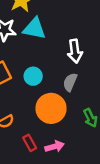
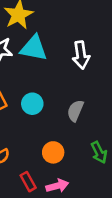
white arrow: (75, 51) -> (81, 55), moved
orange circle: (51, 108) -> (53, 152), moved, size x0.6

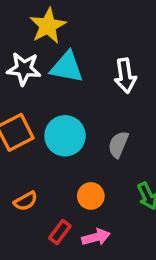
cyan circle: (32, 104) -> (65, 136), size x1.5
red rectangle: (28, 182) -> (60, 232), turned 66

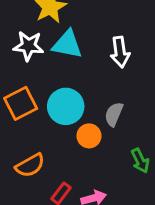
orange circle: (91, 196) -> (89, 136), moved
orange semicircle: (26, 201) -> (30, 165), size x1.4

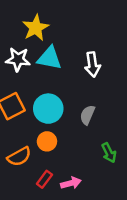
orange circle: (89, 136) -> (47, 141), moved

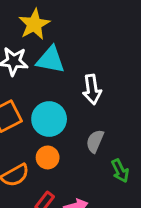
white arrow: (92, 64) -> (92, 89), moved
gray semicircle: (87, 115) -> (95, 141), moved

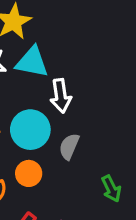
white arrow: (92, 89) -> (61, 96), moved
gray semicircle: (95, 141) -> (69, 146), moved

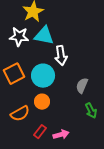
gray semicircle: (69, 146) -> (82, 86), moved

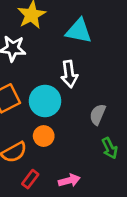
cyan triangle: (44, 36) -> (79, 31), moved
red rectangle: (40, 132) -> (30, 179), moved

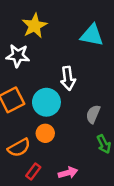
cyan triangle: (79, 31) -> (92, 35), moved

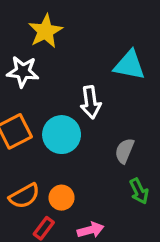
cyan triangle: (92, 35) -> (129, 65), moved
orange circle: (45, 133) -> (62, 198), moved

